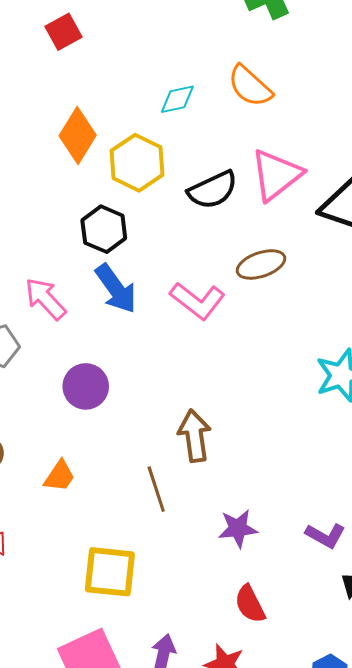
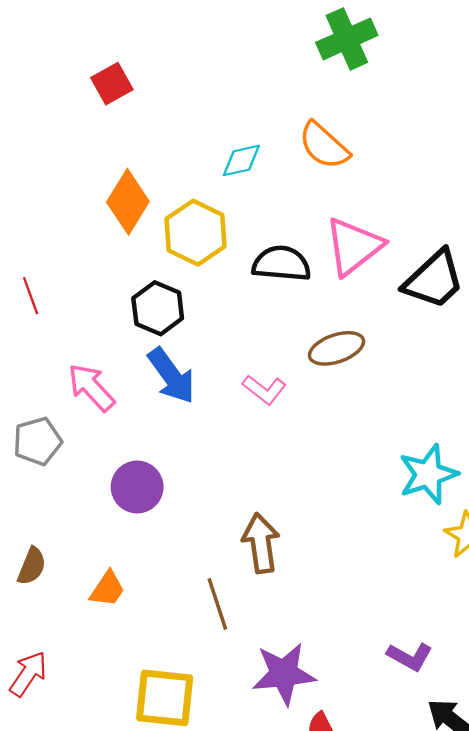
black semicircle: (213, 190) -> (281, 264), turned -150
pink L-shape: (198, 301) -> (264, 390), size x0.7
purple star: (238, 528) -> (284, 674), moved, size x1.4

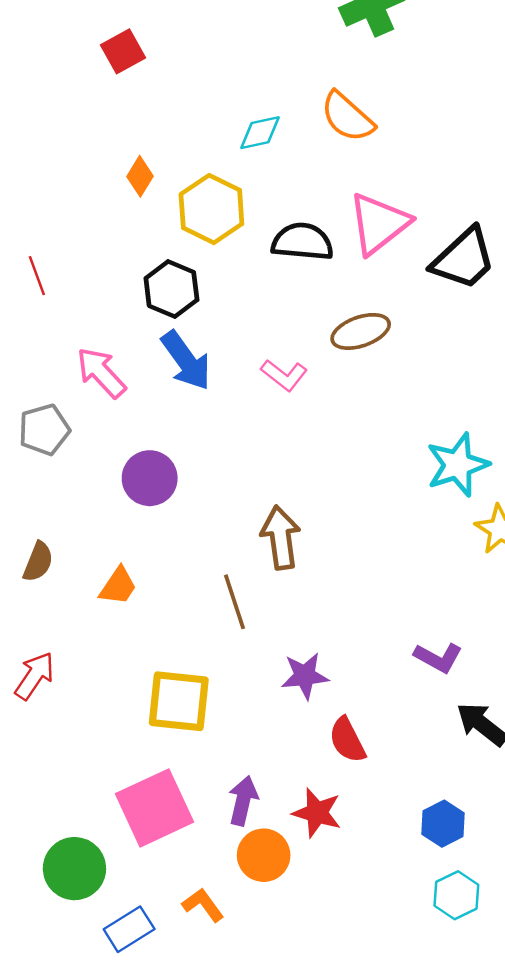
orange diamond: (128, 202) -> (140, 176), size x0.6
purple star: (284, 674) -> (305, 676), size x0.7

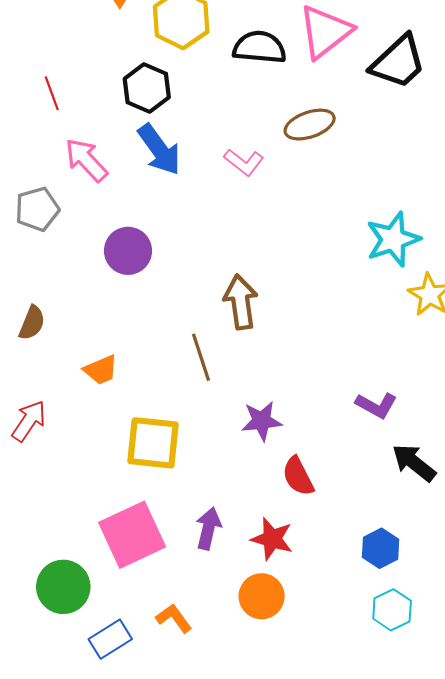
red line: (37, 276) -> (52, 93), moved
orange trapezoid: (118, 586) -> (101, 370), moved, turned 33
orange circle: (264, 855) -> (262, 596), moved

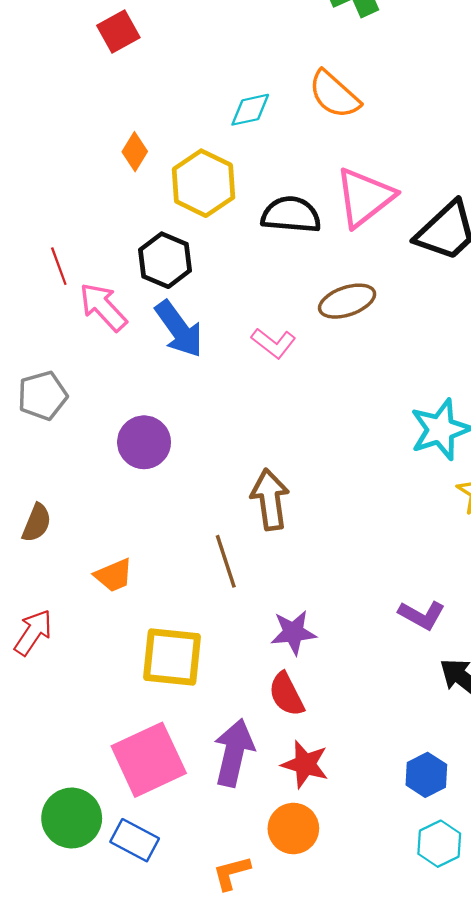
pink arrow: (86, 160) -> (103, 307), moved
red semicircle: (298, 476) -> (286, 694), moved
purple arrow: (208, 528) -> (234, 753), size x1.4
orange L-shape: (174, 618) -> (232, 873), moved, turned -69
blue rectangle: (110, 639) -> (135, 840), moved, turned 60

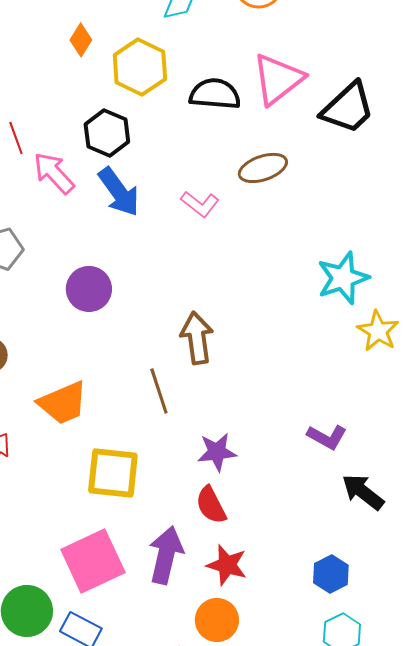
orange trapezoid: (114, 575) -> (63, 403), size x1.5

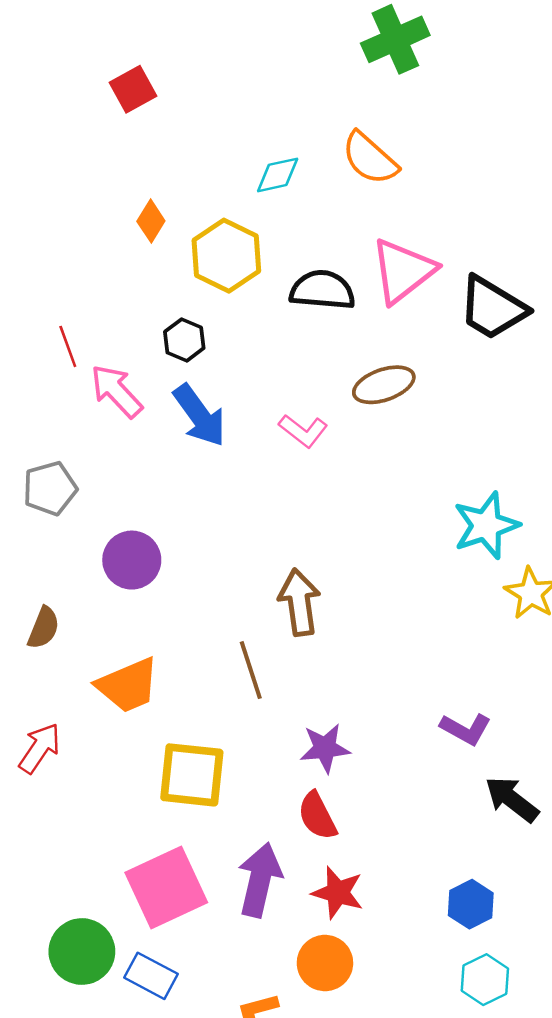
black trapezoid: (348, 108) -> (493, 308), turned 74
black hexagon: (107, 133) -> (184, 340), size x0.7
purple circle: (89, 289) -> (132, 560), moved

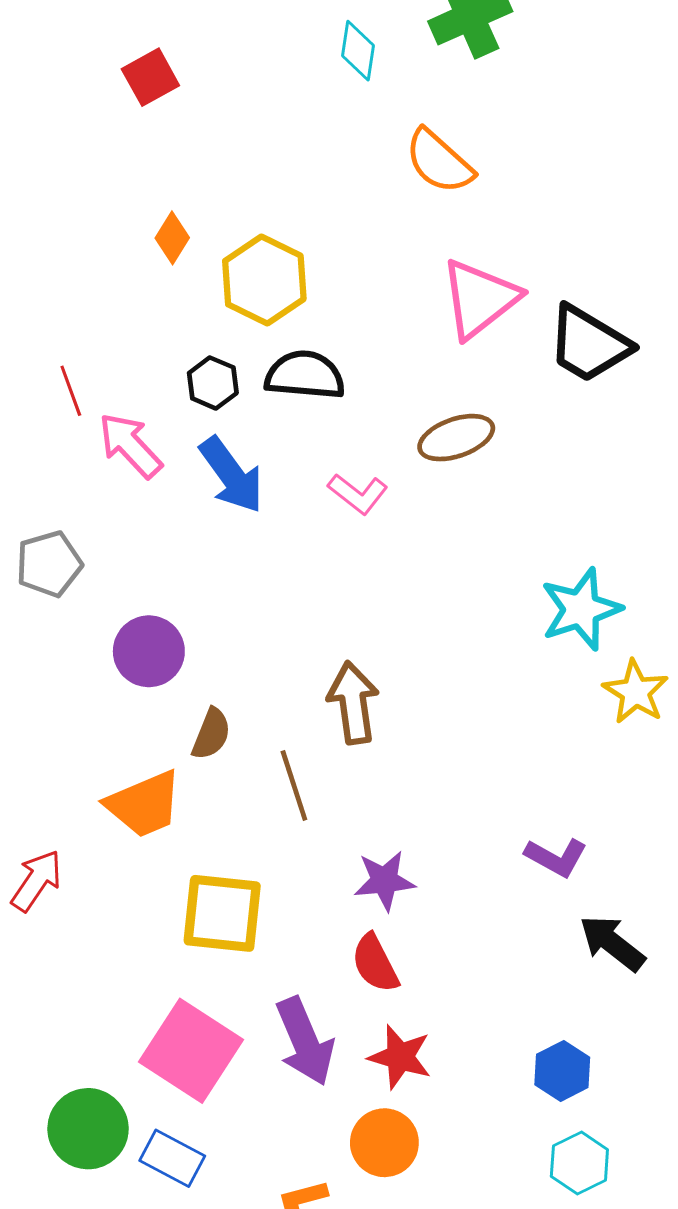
cyan diamond: (278, 175) -> (358, 51), moved, turned -69
black semicircle: (322, 290) -> (305, 375), moved
brown semicircle: (44, 628) -> (211, 734), moved
purple arrow: (260, 880) -> (305, 1041), turned 144
pink square: (166, 888) -> (191, 1051), turned -32

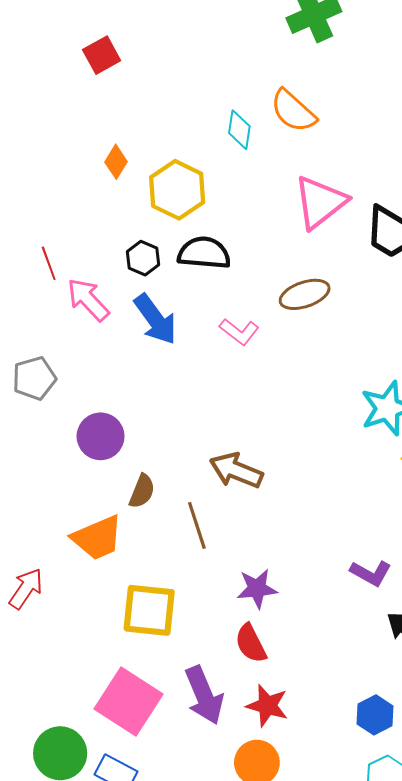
cyan diamond: (358, 51) -> (239, 130), moved
brown arrow: (353, 703) -> (236, 470), turned -60

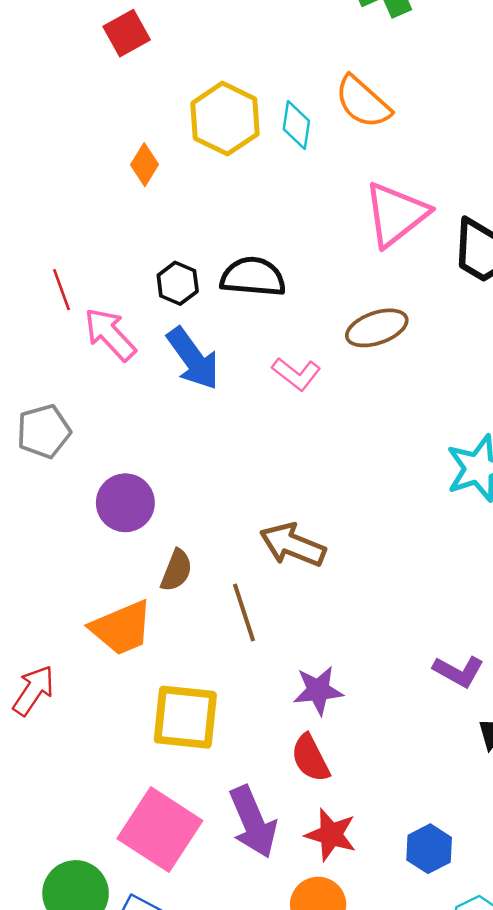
yellow hexagon: (177, 190) -> (225, 119), moved
blue hexagon: (375, 715) -> (429, 849), moved

